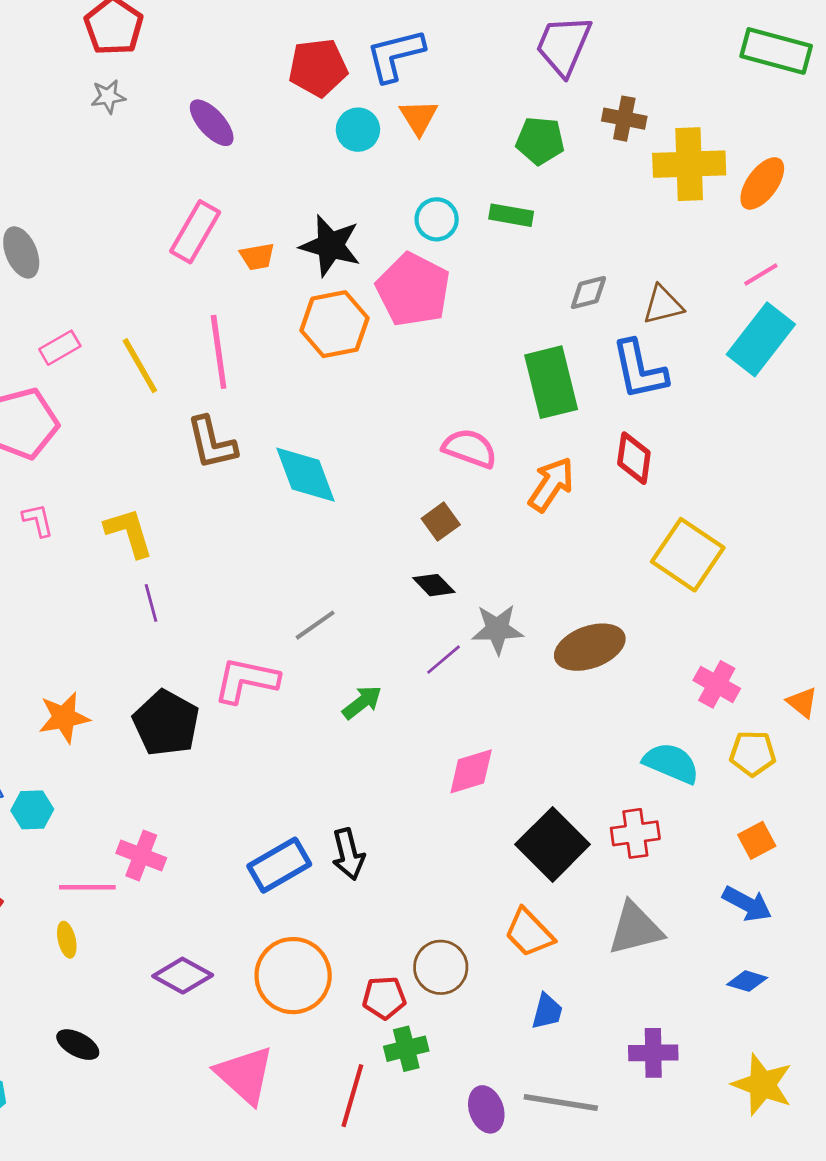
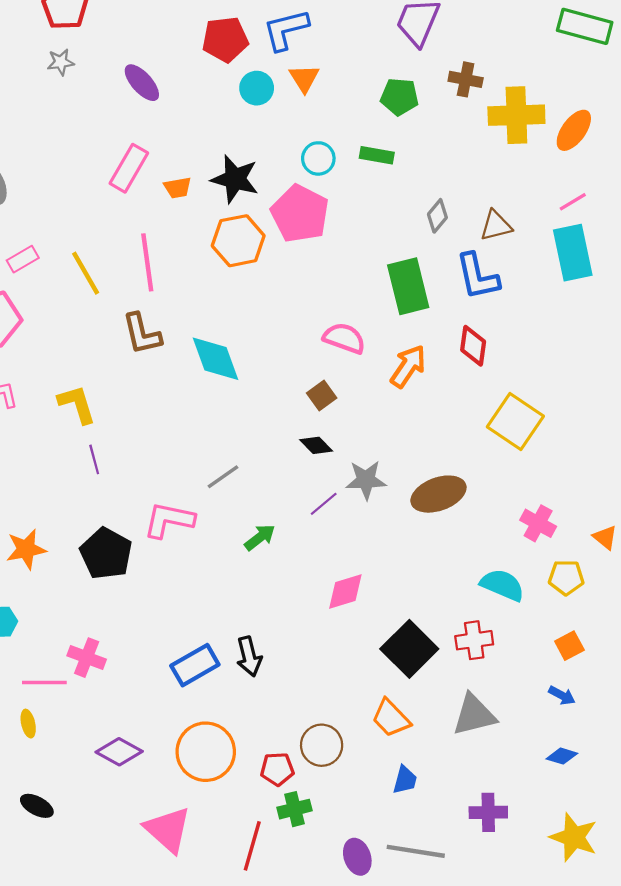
gray diamond: (588, 292) -> (437, 216), turned -36
cyan rectangle: (761, 339) -> (573, 253), turned -50
blue arrow: (747, 904) -> (562, 695), size x0.7

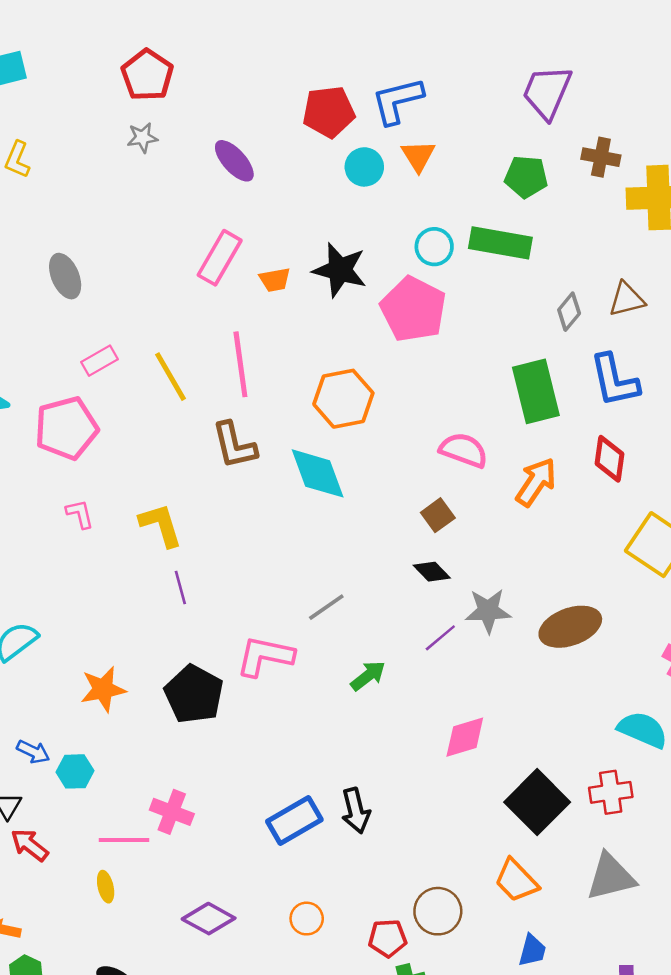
green rectangle: (377, 155) -> (500, 243), size x1.6
brown triangle: (496, 226) -> (627, 299), moved
orange hexagon: (238, 241) -> (343, 399), moved
orange circle: (206, 752) -> (307, 919), size x0.5

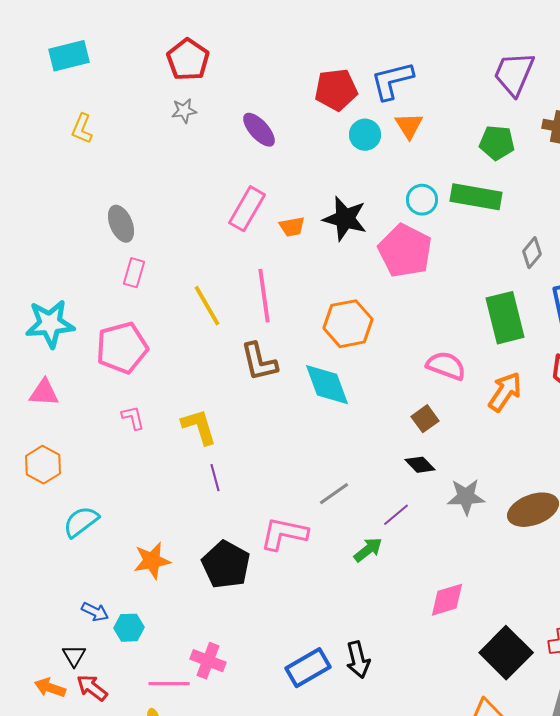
pink rectangle: (99, 361) -> (134, 273), moved, turned -44
purple line: (440, 638) -> (396, 515), moved

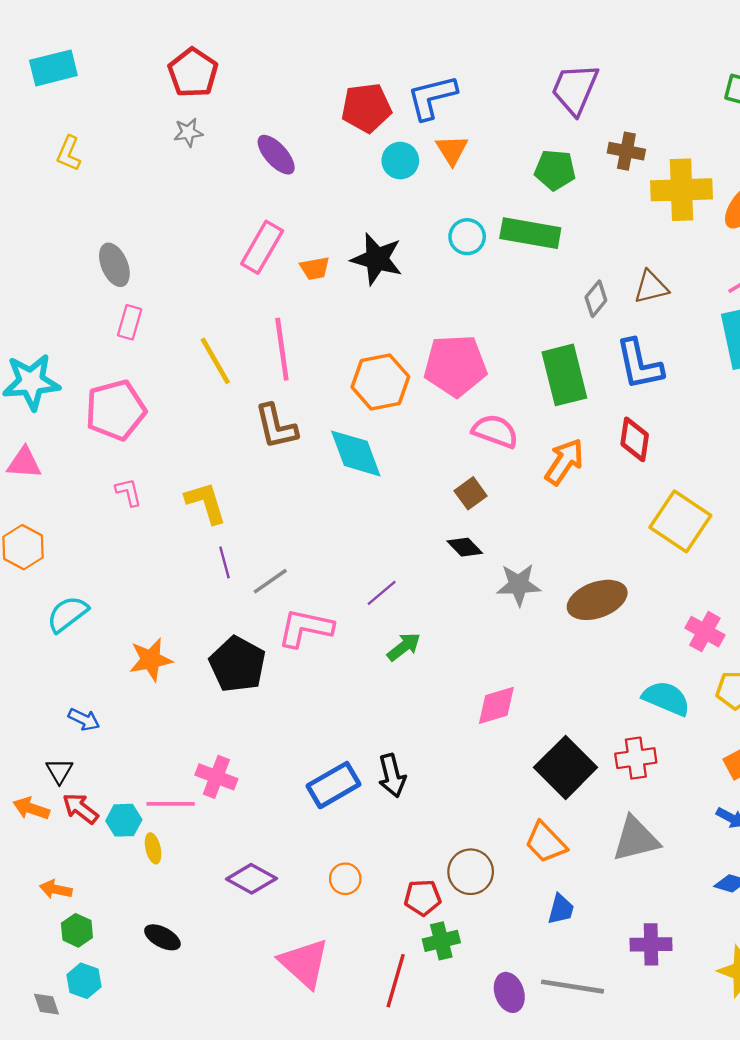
pink pentagon: (405, 251) -> (455, 366), moved, turned -30
gray line: (334, 494) -> (270, 581), moved
purple line: (396, 515) -> (382, 593), moved
cyan hexagon: (129, 628) -> (124, 820), moved

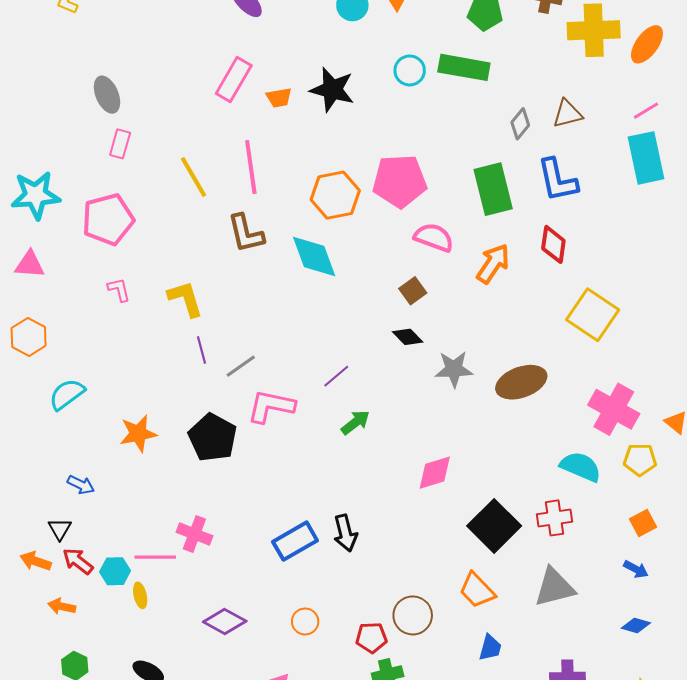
pink cross: (705, 632) -> (614, 409), size x1.5
orange arrow: (56, 889) -> (62, 606), moved

